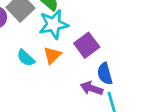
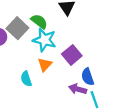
cyan star: (54, 24) -> (44, 40), turned 30
cyan semicircle: (26, 58) -> (26, 79), moved, turned 32

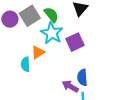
purple square: (72, 55) -> (75, 42), moved
orange triangle: (45, 65) -> (38, 52), moved

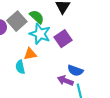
orange triangle: (38, 52) -> (30, 54), turned 32
blue semicircle: (82, 77) -> (75, 71), turned -56

